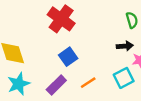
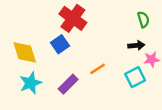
blue square: (68, 57) -> (60, 44), moved
orange line: (88, 83) -> (98, 69), moved

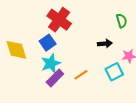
black arrow: (136, 45) -> (105, 44), moved
orange line: (98, 69) -> (81, 75), moved
cyan star: (31, 83) -> (51, 63), moved

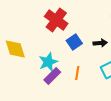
blue square: (48, 43) -> (74, 42), moved
orange line: (81, 75) -> (77, 73), turned -48

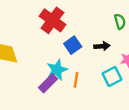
cyan star: (48, 62) -> (57, 70), moved

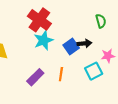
blue square: (73, 45) -> (71, 47), moved
cyan star: (57, 70) -> (43, 40), moved

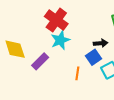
blue square: (71, 47) -> (93, 57), moved
purple rectangle: (35, 77) -> (40, 61), moved

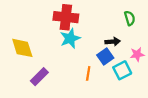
red cross: (56, 20) -> (66, 17), turned -30
purple rectangle: (40, 61) -> (39, 77), moved

